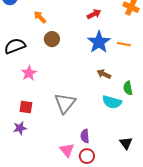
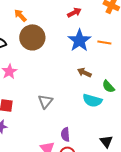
brown circle: (52, 39) -> (32, 37), size x1.6
green semicircle: (128, 88) -> (108, 86), turned -32
gray triangle: (65, 103) -> (45, 101), size x0.7

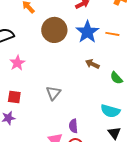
brown circle: (32, 37) -> (54, 30), moved
cyan semicircle: (92, 100) -> (110, 111), moved

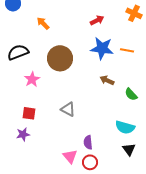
brown circle: (54, 30) -> (60, 58), moved
blue star: (87, 32) -> (102, 48), turned -30
gray triangle: (53, 93) -> (68, 109), turned -42

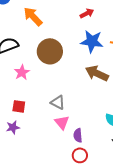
orange arrow: (43, 23) -> (33, 16), size x1.5
brown arrow: (107, 80) -> (97, 73), size x1.6
pink triangle: (70, 156) -> (62, 122), moved

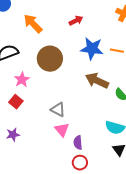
red arrow: (87, 13) -> (76, 21), moved
red square: (19, 106) -> (16, 102), moved, turned 32

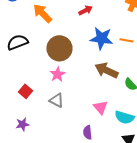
pink star: (22, 80) -> (58, 74), moved
gray triangle: (58, 110) -> (56, 100), moved
pink triangle: (62, 130) -> (100, 107), moved

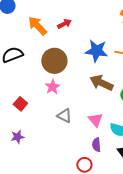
red arrow: (86, 10) -> (64, 24), moved
gray triangle: (56, 100) -> (64, 116), moved
purple semicircle: (88, 132) -> (96, 145), moved

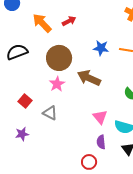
blue star: (96, 51) -> (101, 48), size x0.7
brown arrow: (101, 83) -> (89, 78), moved
gray triangle: (64, 116) -> (50, 113), moved

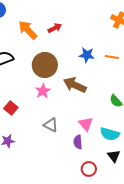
gray triangle: (50, 113) -> (51, 125), moved
purple semicircle: (101, 142) -> (78, 142), moved
red circle: (89, 162) -> (89, 169), moved

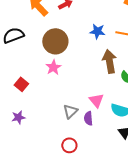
brown arrow: (75, 85) -> (109, 61), moved, turned 55
gray triangle: (51, 125) -> (70, 111), moved, turned 49
red circle: (89, 169) -> (69, 145), moved

